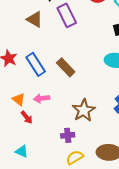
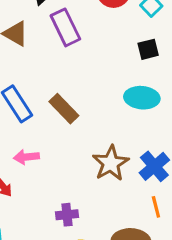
brown star: (84, 110) -> (111, 163), moved

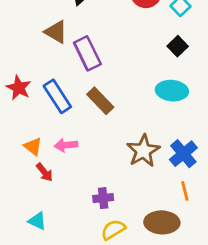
purple rectangle: (65, 27) -> (87, 53), moved
black square: (148, 49) -> (178, 46), turned -30

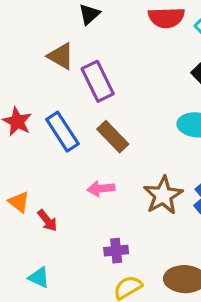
pink arrow: (66, 145) -> (101, 189), moved
orange triangle: (33, 146) -> (19, 202), moved

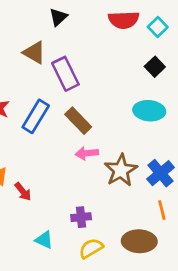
blue rectangle: (62, 132) -> (36, 116), turned 64
pink arrow: (101, 189) -> (87, 153), moved
cyan triangle: (39, 277) -> (44, 240), moved

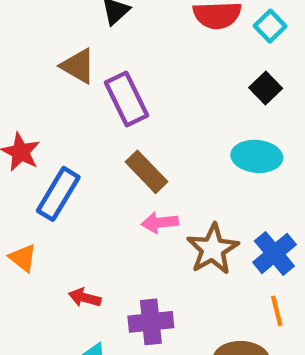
blue rectangle: (36, 116) -> (58, 194), moved
red arrow: (23, 192) -> (85, 298), moved, turned 144
purple cross: (81, 217) -> (151, 322), size x1.4

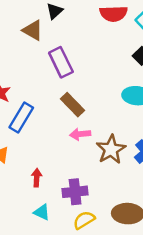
brown triangle: (78, 66) -> (33, 30), moved
red arrow: (85, 298) -> (37, 178), turned 78

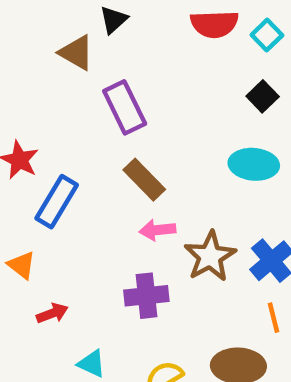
red arrow: (37, 178) -> (52, 313), moved, turned 66
purple cross: (75, 192) -> (146, 296), moved

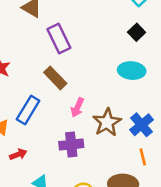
brown rectangle: (144, 180) -> (55, 78), moved
blue rectangle: (57, 202) -> (28, 110), moved
pink arrow: (157, 230) -> (77, 108), turned -60

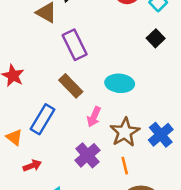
cyan ellipse: (132, 71) -> (120, 83), moved
purple cross: (71, 145) -> (87, 155), turned -35
orange line: (143, 157) -> (125, 166), moved

